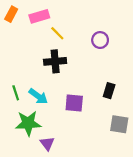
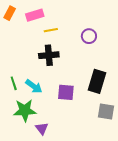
yellow line: (57, 33) -> (51, 30), turned -56
black rectangle: (109, 91) -> (97, 81), size x1.6

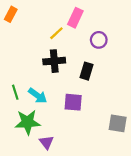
pink rectangle: (35, 15) -> (75, 18), moved, turned -48
yellow line: (51, 30) -> (56, 33), turned -32
black rectangle: (97, 81) -> (86, 71), moved, size x0.7

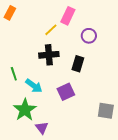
green line: (15, 92) -> (14, 74), moved
purple square: (73, 102) -> (66, 92), turned -30
green star: (28, 122) -> (25, 110), turned -30

